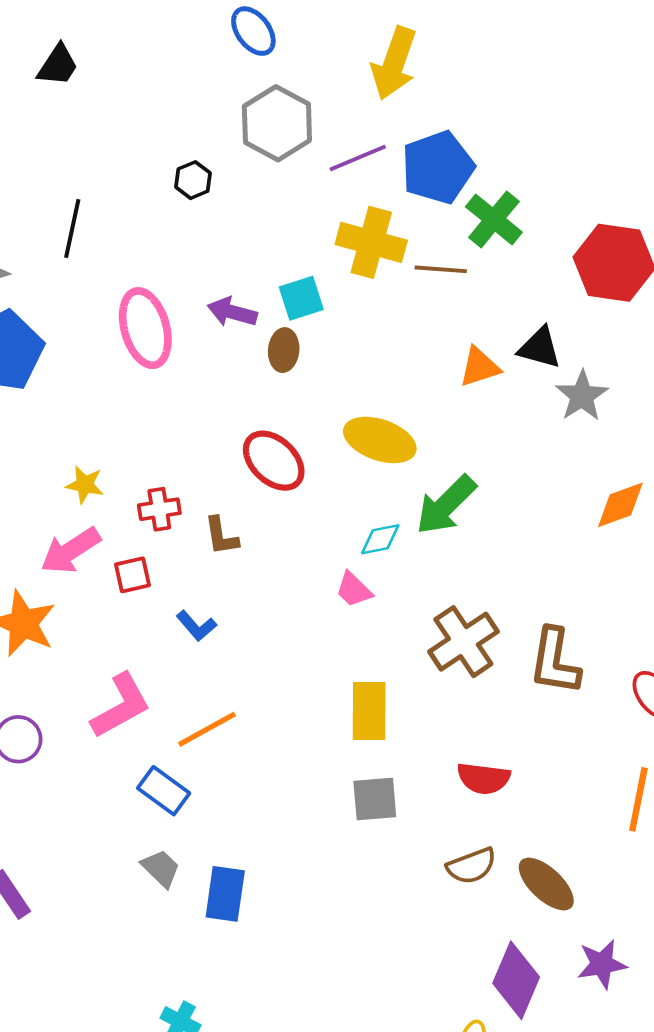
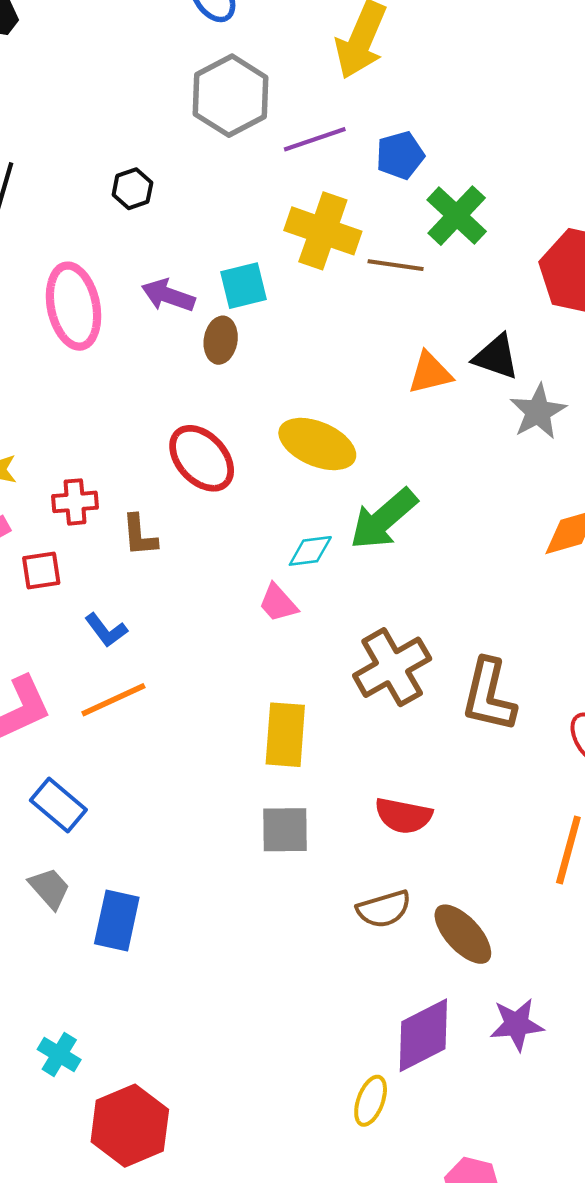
blue pentagon: (438, 167) -> (400, 155), size x0.6
black hexagon: (193, 180) -> (132, 189), moved
orange line: (207, 729) -> (113, 700), moved
purple diamond: (516, 980) -> (423, 1035), turned 36

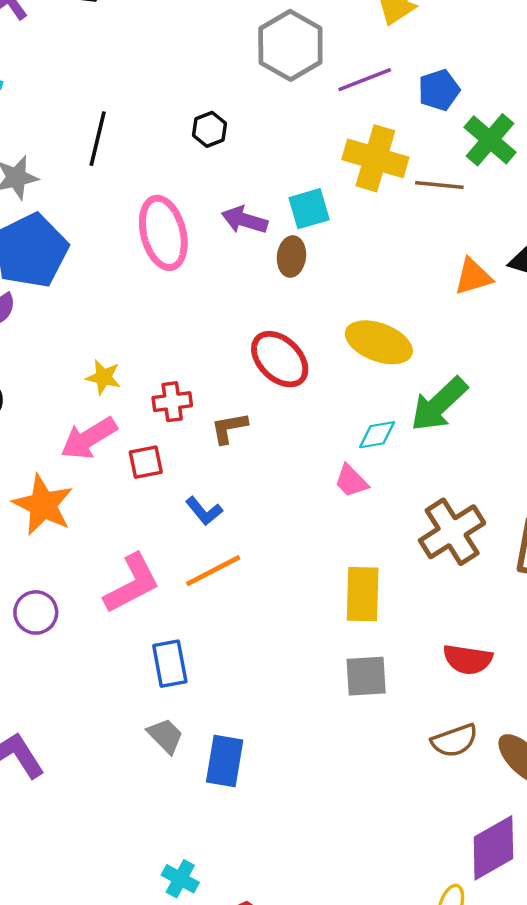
brown L-shape: (139, 535) -> (229, 428), turned 87
blue rectangle: (58, 805) -> (170, 664), turned 42

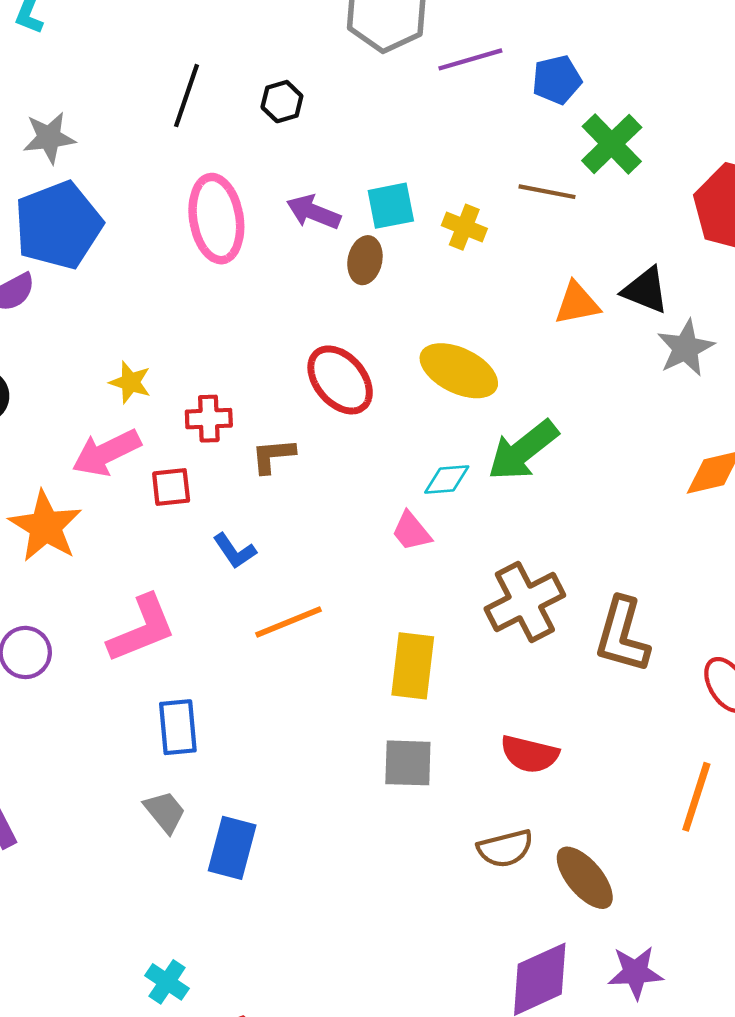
black line: (98, 139) -> (187, 96), moved
yellow cross: (375, 158) -> (464, 227), moved, size x0.6
orange line: (213, 571) -> (289, 622), moved

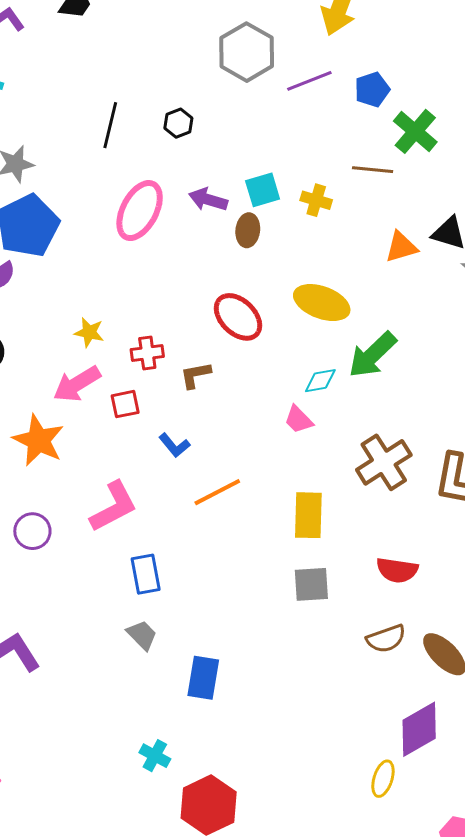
pink ellipse: (216, 219) -> (140, 211), turned 42
blue rectangle: (232, 848) -> (203, 678), moved

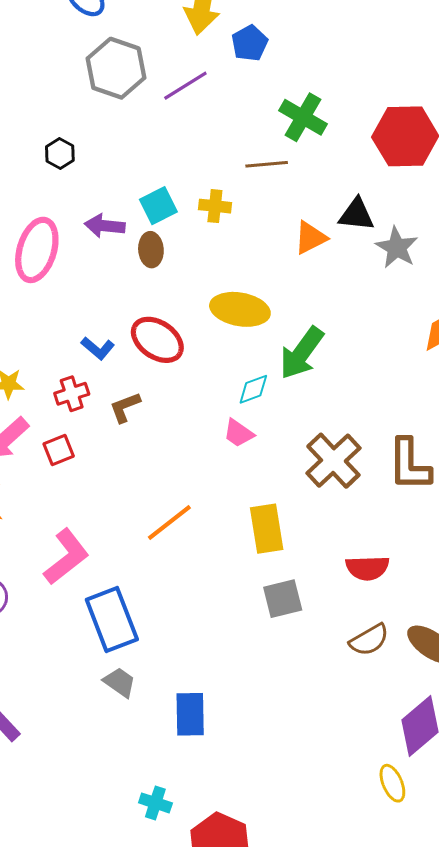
blue pentagon: (372, 90) -> (250, 43), moved
blue L-shape: (174, 445) -> (98, 348), moved
blue rectangle: (146, 574) -> (112, 620), size x1.5
yellow ellipse: (383, 779) -> (392, 783), turned -30

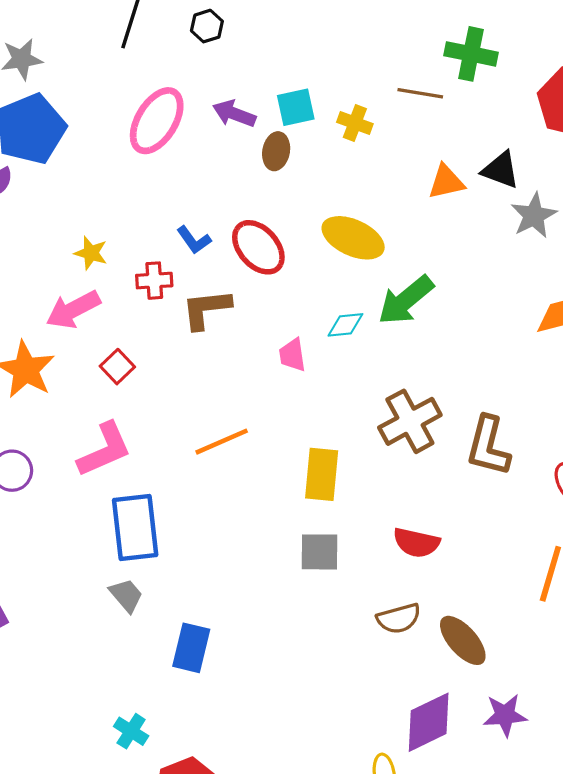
green cross: (303, 117) -> (471, 54), turned -33
brown L-shape: (125, 407) -> (206, 309), size x1.4
pink trapezoid: (239, 433) -> (292, 355), moved, turned 32
red square: (59, 450) -> (117, 367), moved, turned -36

